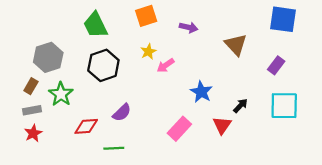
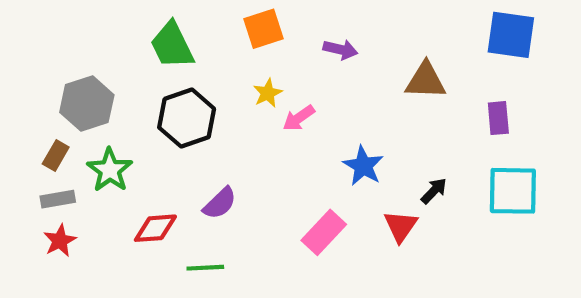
brown triangle: (236, 45) -> (426, 81), turned -45
purple rectangle: (276, 65) -> (498, 118), turned -42

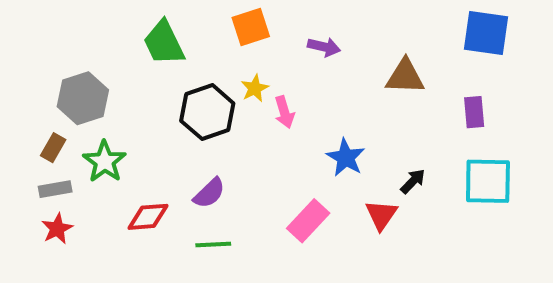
black hexagon: (187, 118) -> (207, 112), moved
pink arrow: (299, 118) -> (284, 112), turned -72
green line: (205, 268) -> (213, 244), moved

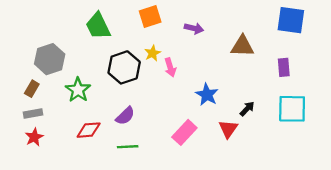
green star: (105, 161) -> (78, 90), moved

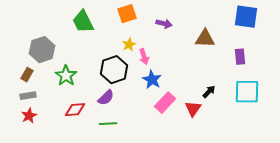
black hexagon: (124, 67) -> (114, 70), moved
blue star: (207, 95) -> (152, 80), moved
pink rectangle: (184, 132) -> (165, 103), moved

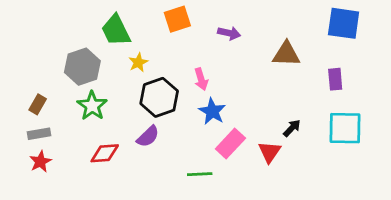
yellow star: (129, 45) -> (138, 62), moved
gray hexagon: (42, 50) -> (82, 67), moved
green line: (108, 124) -> (200, 174), moved

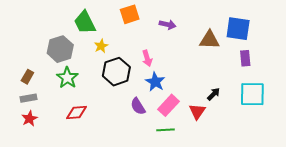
blue square: (344, 23) -> (238, 29), moved
purple semicircle: (148, 136) -> (138, 106), moved, turned 102
green line: (200, 174) -> (165, 130), moved

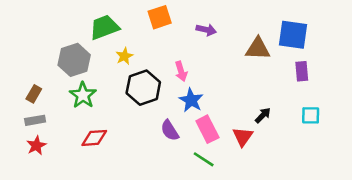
green trapezoid: (85, 22) -> (104, 27), turned 95
cyan square: (252, 94) -> (311, 115), size x0.6
pink rectangle: (169, 105) -> (207, 129), turned -70
green line: (165, 130) -> (204, 159), turned 36

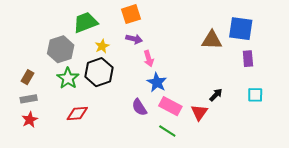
purple arrow: (206, 30) -> (134, 39), moved
black hexagon: (143, 88) -> (99, 72), moved
pink rectangle: (207, 129) -> (170, 106), turned -35

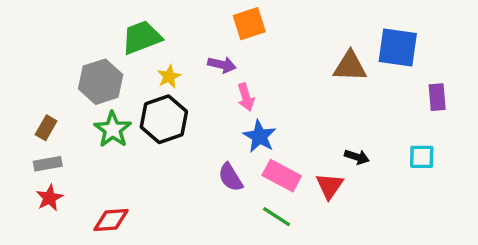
orange square: (131, 14) -> (249, 24), moved
purple rectangle: (248, 59) -> (437, 97), moved
black arrow: (216, 95) -> (357, 157), turned 64
red diamond: (77, 113) -> (111, 220), moved

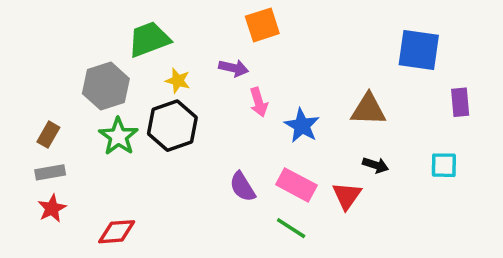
brown triangle: (350, 66) -> (368, 109), moved
yellow star: (169, 77) -> (178, 81), turned -30
blue star: (259, 136) -> (302, 126), moved

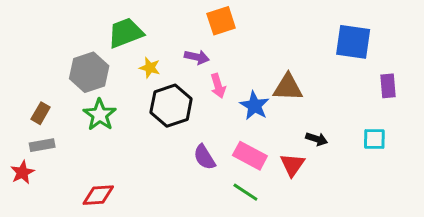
brown triangle: (368, 109) -> (288, 87), moved
black hexagon: (172, 126) -> (171, 106), moved
red star: (52, 208) -> (22, 172), moved

